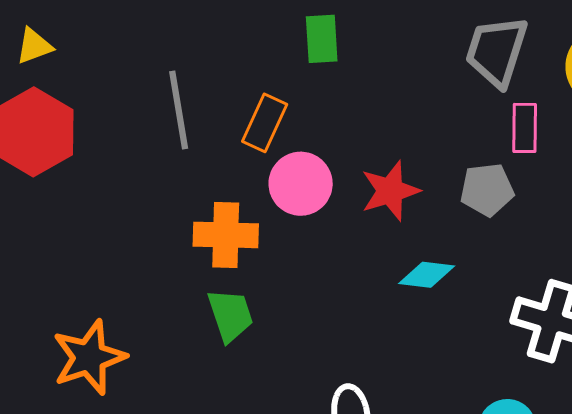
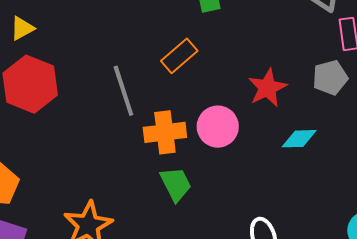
gray line: (179, 110) -> (123, 91), moved
orange rectangle: (265, 123) -> (179, 56), turned 33
pink circle: (301, 184) -> (218, 127), moved

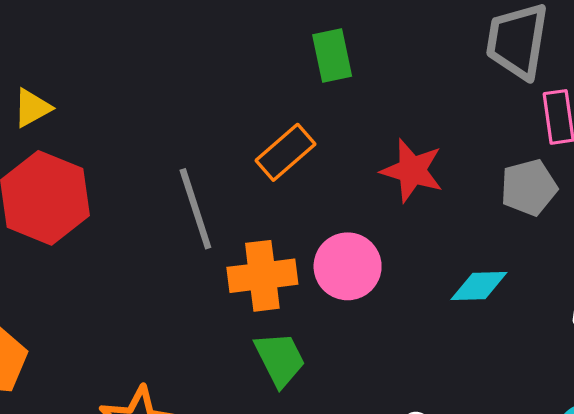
red star: (267, 88) -> (412, 171), moved, turned -30

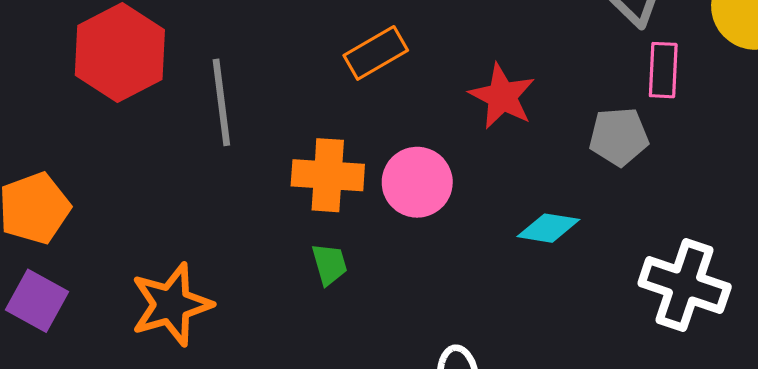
gray line: (195, 209) -> (221, 102), moved
green trapezoid: (280, 359) -> (329, 264), size x0.7

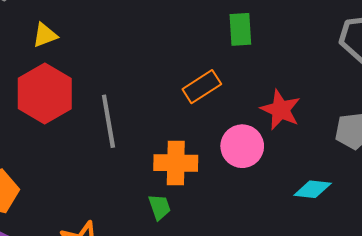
pink circle: (417, 182) -> (242, 146), moved
green trapezoid: (329, 264) -> (160, 207), moved

